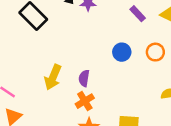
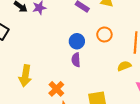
purple semicircle: (84, 78) -> (76, 60), moved

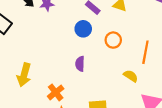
blue circle: (77, 41) -> (83, 29), moved
yellow semicircle: (124, 66) -> (131, 76), turned 48

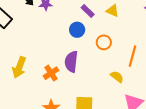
purple semicircle: (80, 64) -> (71, 62), size x1.5
orange cross: (56, 92) -> (51, 73), moved

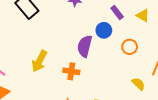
purple semicircle: (71, 62) -> (85, 46), moved
orange cross: (51, 73) -> (71, 71), turned 35

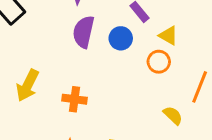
yellow triangle: (143, 15) -> (168, 36), moved
purple semicircle: (85, 46) -> (83, 32), moved

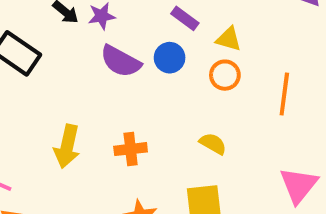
purple semicircle: (83, 32) -> (121, 61), turned -60
yellow semicircle: (173, 115) -> (213, 144), moved

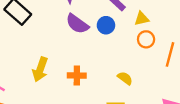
yellow triangle: (229, 39) -> (142, 19), turned -35
orange circle: (225, 75) -> (146, 39), moved

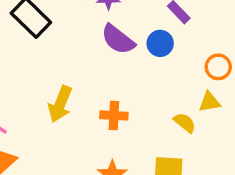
yellow triangle: (142, 19) -> (210, 102), moved

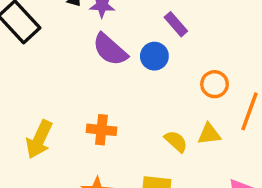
yellow triangle: (210, 102) -> (209, 134), moved
yellow arrow: (60, 104) -> (39, 139), moved

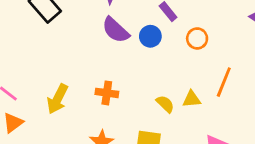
orange circle: (215, 84) -> (197, 38), moved

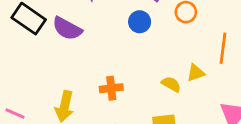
purple semicircle: (116, 30) -> (67, 29), moved

